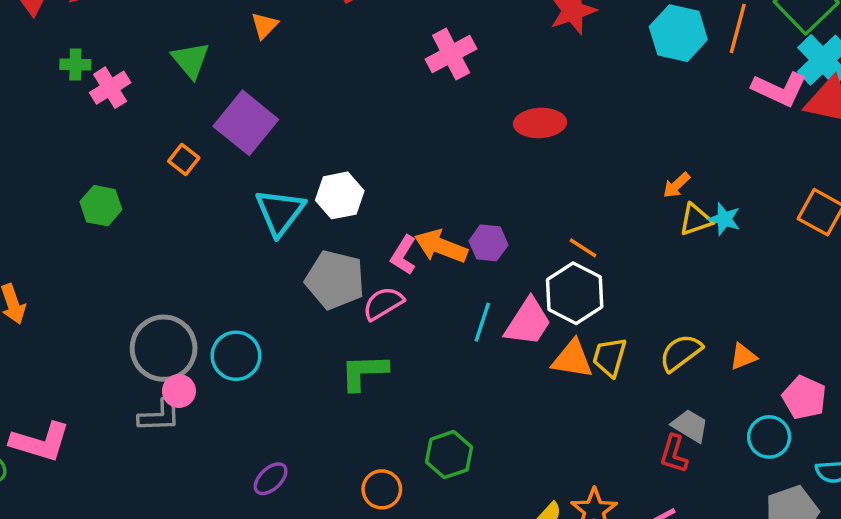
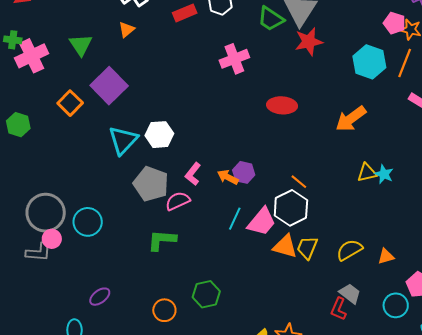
pink cross: (110, 88) -> (32, 56), size x1.4
orange square: (184, 160) -> (70, 103), size x1.4
orange arrow: (676, 185) -> (351, 119), moved, size x1.8
orange arrow: (441, 246) -> (228, 177), moved, size x0.7

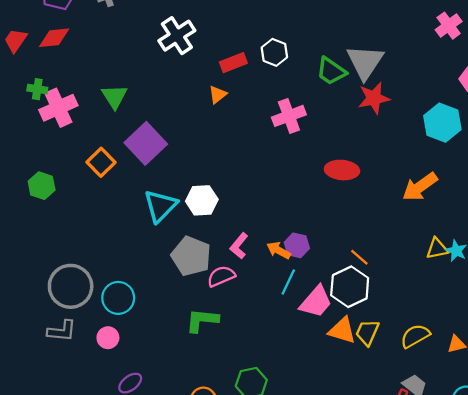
orange triangle: (127, 30) -> (218, 95), moved
cyan line: (235, 219) -> (288, 282), moved
pink circle: (52, 239) -> (108, 338), moved

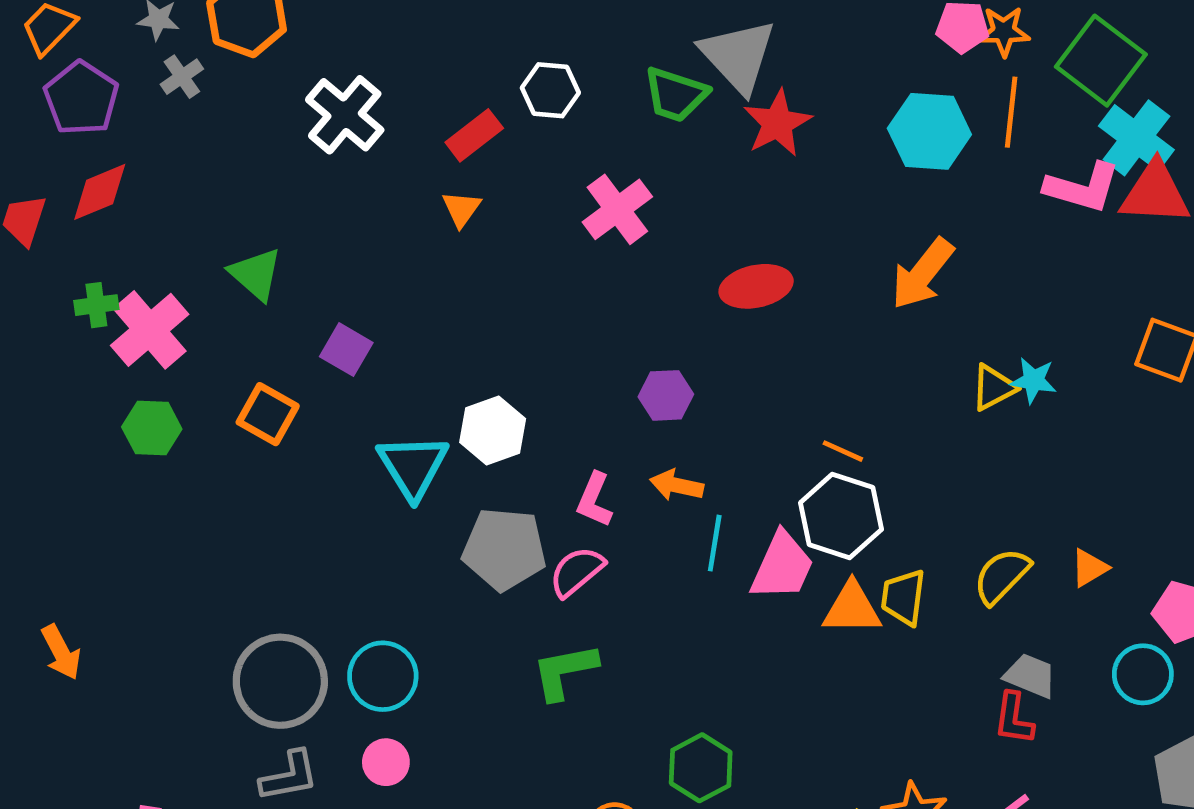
purple square: (146, 143) -> (346, 350), size x0.6
green hexagon: (42, 186) -> (152, 428), moved
purple hexagon: (297, 245) -> (666, 395), moved

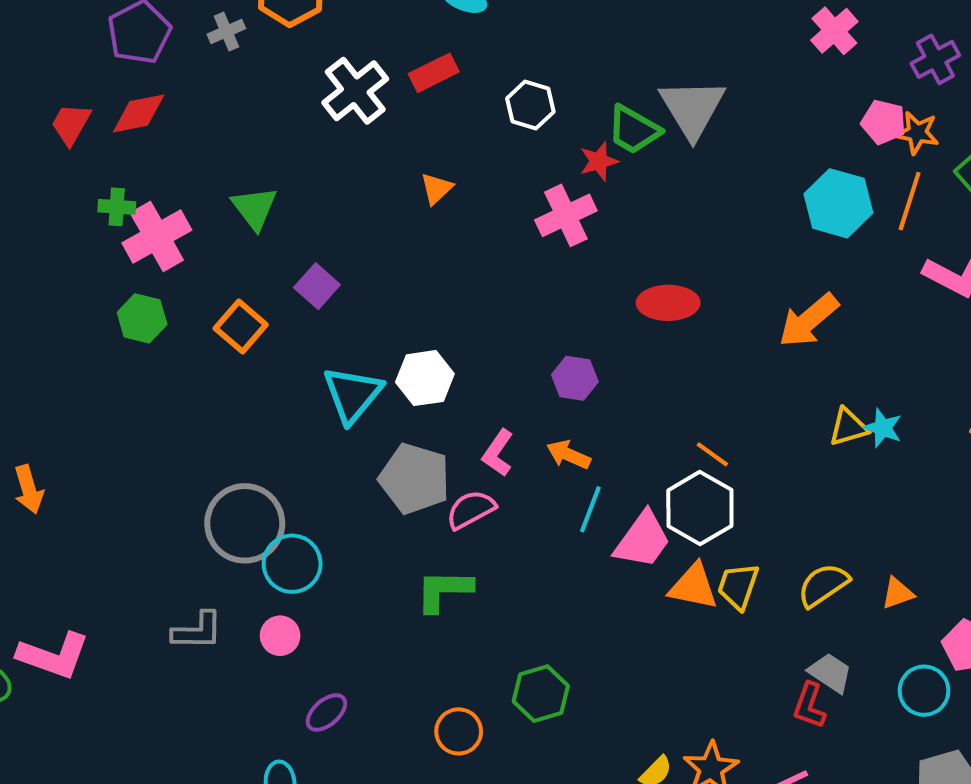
red star: (777, 123) -> (599, 161), moved, size x0.7
red rectangle: (474, 135) -> (434, 73), moved
gray circle: (280, 681) -> (245, 523), moved

